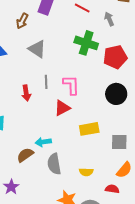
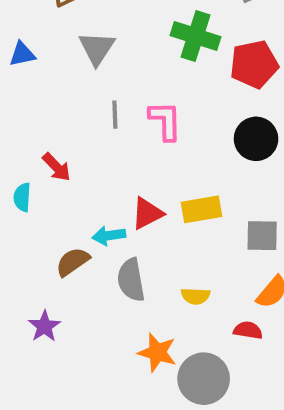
gray triangle: (37, 49) -> (97, 48), turned 30
red arrow: (26, 93) -> (56, 167), moved, turned -35
red triangle: (62, 108) -> (147, 213), moved

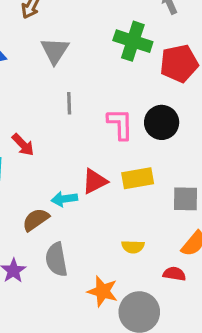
pink L-shape: (165, 121) -> (120, 124), moved
black circle: (256, 139) -> (162, 122), moved
gray semicircle: (131, 280) -> (56, 259), moved

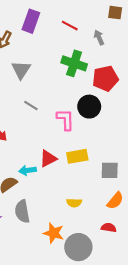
gray line: (69, 103) -> (31, 106), turned -56
black circle: (162, 122) -> (89, 107), moved
red semicircle: (174, 274) -> (109, 228), moved

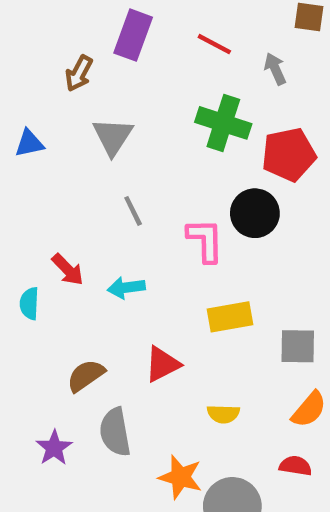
gray line: (31, 106) -> (133, 211), turned 32
red triangle: (48, 158) -> (162, 364), moved
cyan arrow: (28, 170) -> (126, 288), moved

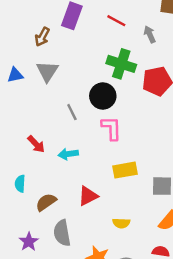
gray triangle: (113, 137) -> (47, 71), moved
black circle: (255, 213) -> (103, 96), moved
cyan semicircle: (29, 303) -> (20, 184), moved

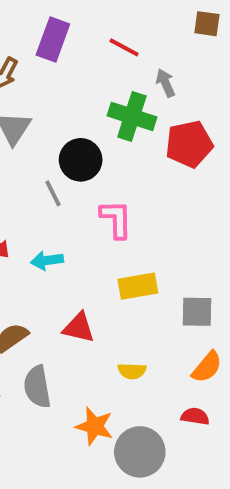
gray arrow: (150, 34) -> (165, 83), moved
black circle: (103, 96) -> (81, 160), moved
red triangle: (88, 196) -> (79, 328), turned 40

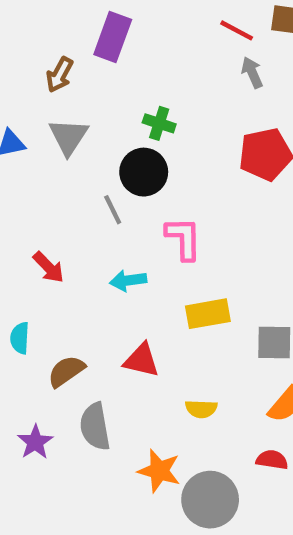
red line: (124, 47) -> (237, 30), moved
gray arrow: (165, 83) -> (252, 72), moved
green cross: (132, 116) -> (159, 123), moved, size x0.6
cyan arrow: (47, 260) -> (128, 280), moved

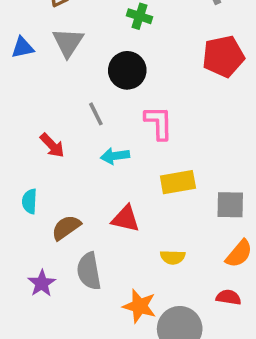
green cross: (159, 123) -> (139, 16), moved
gray line: (113, 210) -> (96, 114), moved

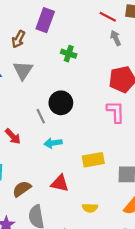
black circle: (127, 70) -> (61, 103), moved
pink L-shape: (159, 123) -> (116, 112), moved

